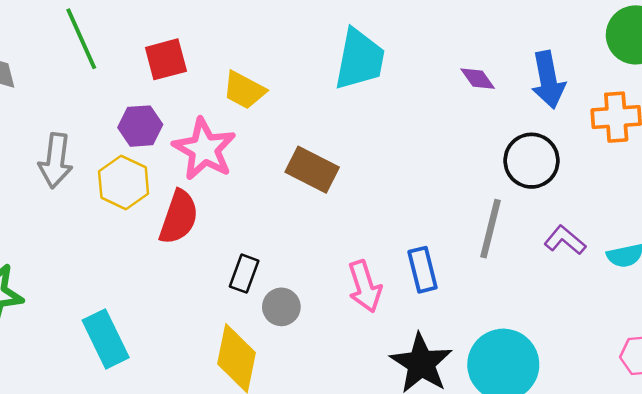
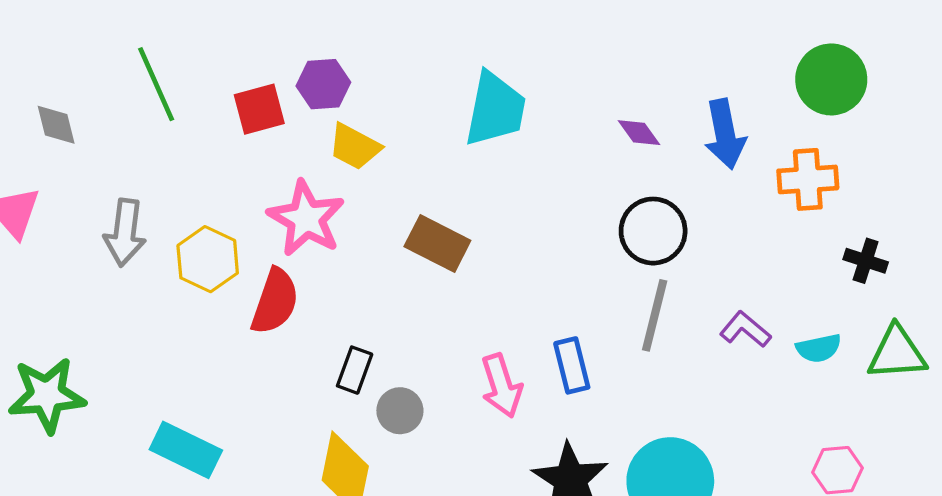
purple hexagon: (140, 126) -> (323, 84), moved
black circle: (532, 161) -> (653, 231), moved
cyan rectangle: (106, 339) -> (186, 450), turned -38

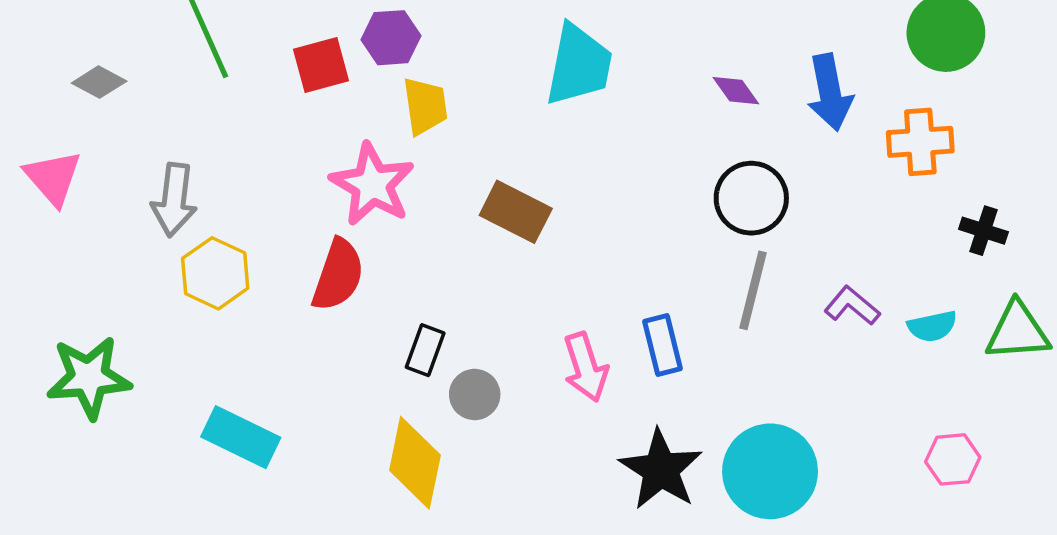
gray diamond: (56, 125) -> (99, 82), turned -48
yellow trapezoid: (355, 147) -> (425, 106), turned -126
yellow hexagon: (208, 259) -> (215, 273), moved

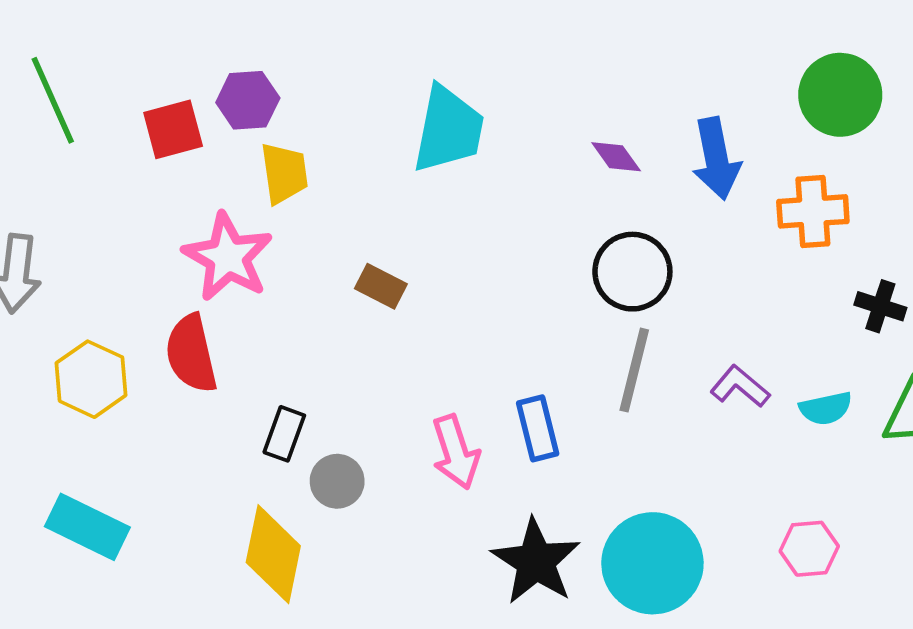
brown rectangle: (516, 212) -> (381, 286), size x0.7
yellow hexagon: (215, 273) -> (91, 379), moved
red semicircle: (338, 275) -> (191, 354), turned 148
pink hexagon: (953, 459) -> (809, 549), moved

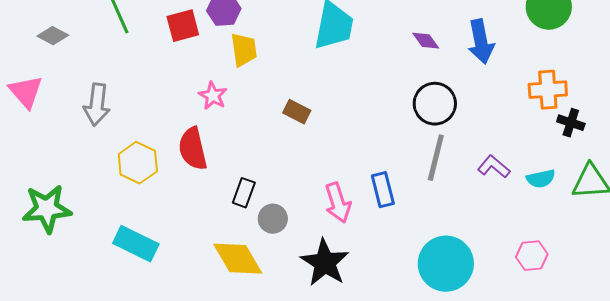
orange cross: (813, 211) -> (548, 90), moved
pink star: (228, 257) -> (213, 96), size x0.6
yellow diamond: (273, 554) -> (238, 259), turned -42
black star: (536, 561) -> (325, 263), moved

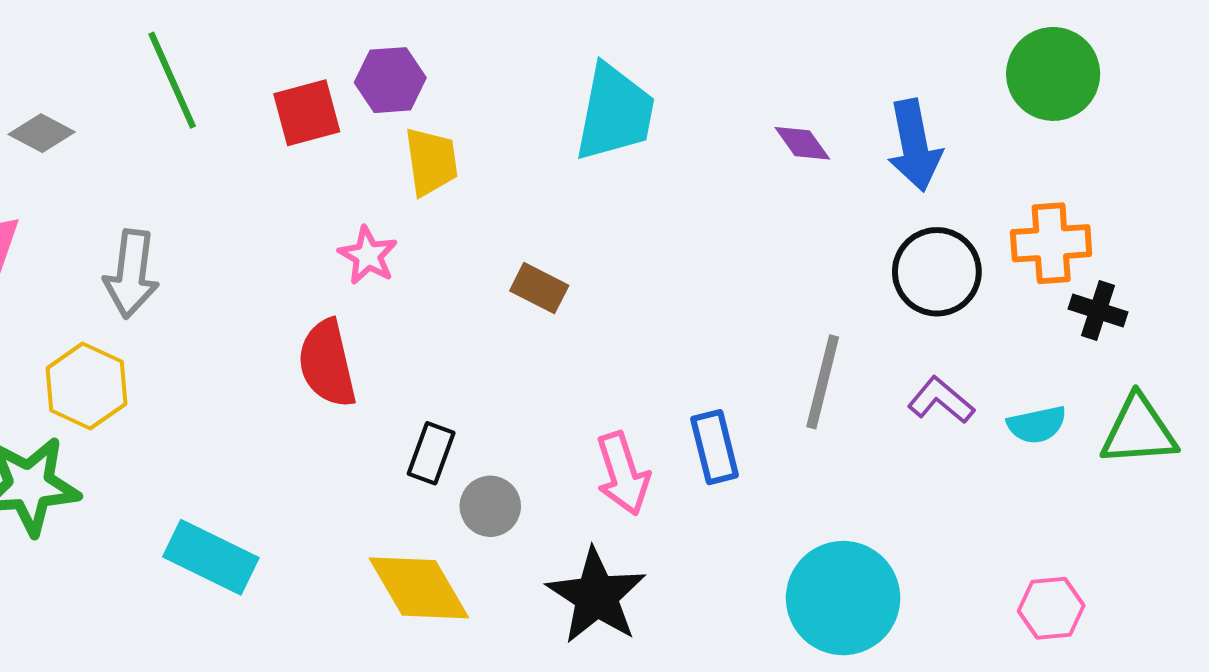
black circle: (435, 104) -> (937, 272), moved
yellow hexagon: (138, 163) -> (86, 386), moved
pink hexagon: (532, 256) -> (1051, 608), moved

